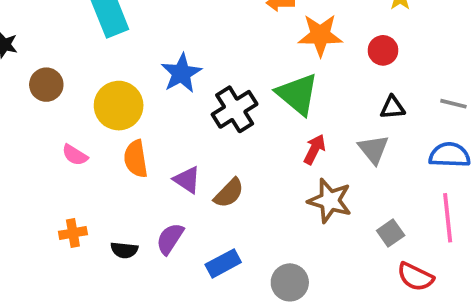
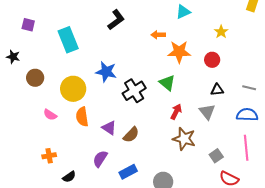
blue star: (181, 73) -> (106, 72), turned -30
green triangle: (297, 94) -> (167, 83), size x0.7
black semicircle: (124, 250) -> (69, 177), moved, turned -40

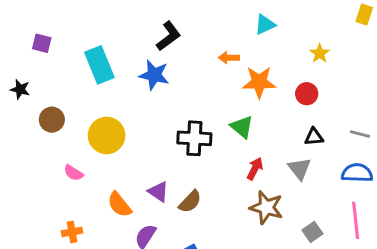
blue star: (106, 72) -> (154, 75), moved
black cross: (134, 91) -> (194, 138), turned 35
orange semicircle: (82, 117) -> (120, 205), moved, turned -30

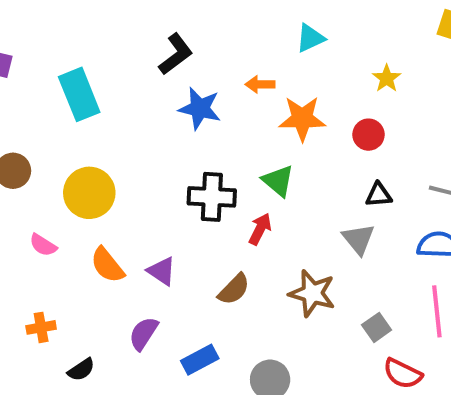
blue star: (154, 75) -> (200, 108), moved
red arrow: (255, 169) -> (260, 229), moved
brown semicircle: (190, 202) -> (234, 289), moved
orange semicircle: (120, 205) -> (107, 265), moved

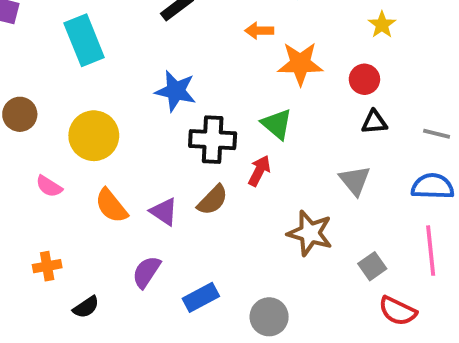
blue star: (200, 108) -> (176, 91), moved
black triangle: (379, 195) -> (374, 122), moved
brown semicircle: (234, 289) -> (213, 200), moved

